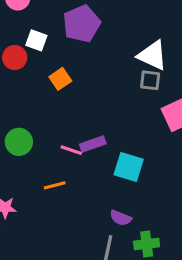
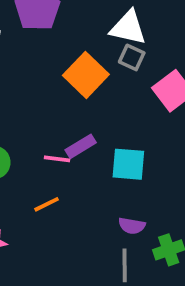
orange square: (60, 79) -> (86, 75), moved, size x1.6
gray square: (150, 80) -> (132, 57), turned 30

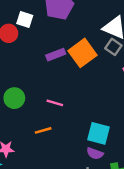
purple rectangle: (81, 146) -> (56, 55), moved
cyan square: (128, 164) -> (98, 133), moved

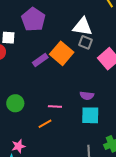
pink line: (55, 103) -> (55, 107), moved
purple semicircle: (95, 153) -> (87, 96), moved

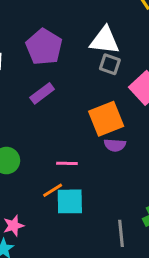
purple pentagon: (33, 19) -> (44, 47), moved
orange square: (62, 53) -> (106, 119), moved, turned 30
cyan square: (90, 115) -> (70, 201), moved

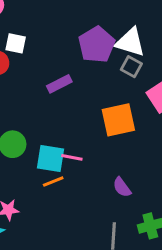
purple pentagon: (44, 47) -> (97, 45), moved
purple semicircle: (115, 145) -> (122, 187), moved, turned 40
cyan square: (70, 201) -> (51, 159), moved

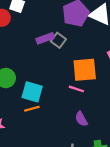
gray square: (131, 67) -> (58, 40), moved
pink line: (72, 157) -> (76, 89), moved

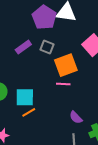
gray square: (58, 40) -> (47, 47), moved
purple semicircle: (81, 119) -> (76, 117), moved

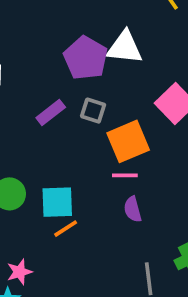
purple semicircle: (76, 117) -> (133, 209), moved, turned 32

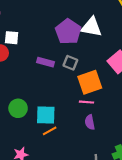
purple rectangle: (51, 112) -> (46, 62), turned 49

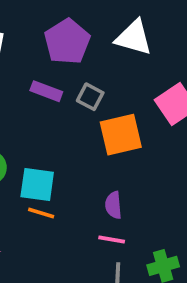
purple pentagon: (68, 32) -> (67, 42), moved
pink line: (86, 102) -> (112, 239), moved
orange line: (50, 131) -> (41, 213), turned 40

